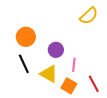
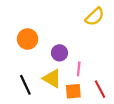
black line: (24, 64) -> (25, 85), moved
orange square: (69, 86) -> (73, 91), turned -35

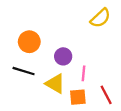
black line: (25, 85) -> (24, 71), moved, turned -48

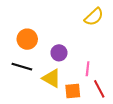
pink line: (83, 73) -> (88, 69), moved

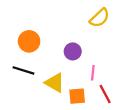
purple circle: (59, 53) -> (73, 51), moved

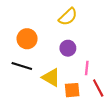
yellow semicircle: (100, 18) -> (68, 17), moved

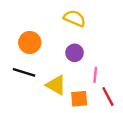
yellow semicircle: (68, 17) -> (75, 18), turned -114

